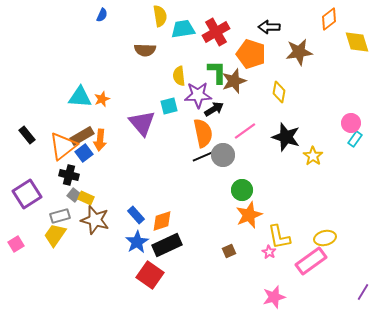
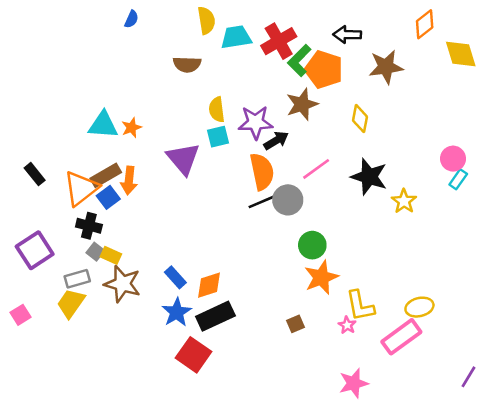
green L-shape: (217, 72) -> (299, 60), moved, turned -135
yellow semicircle: (179, 76) -> (217, 110), moved

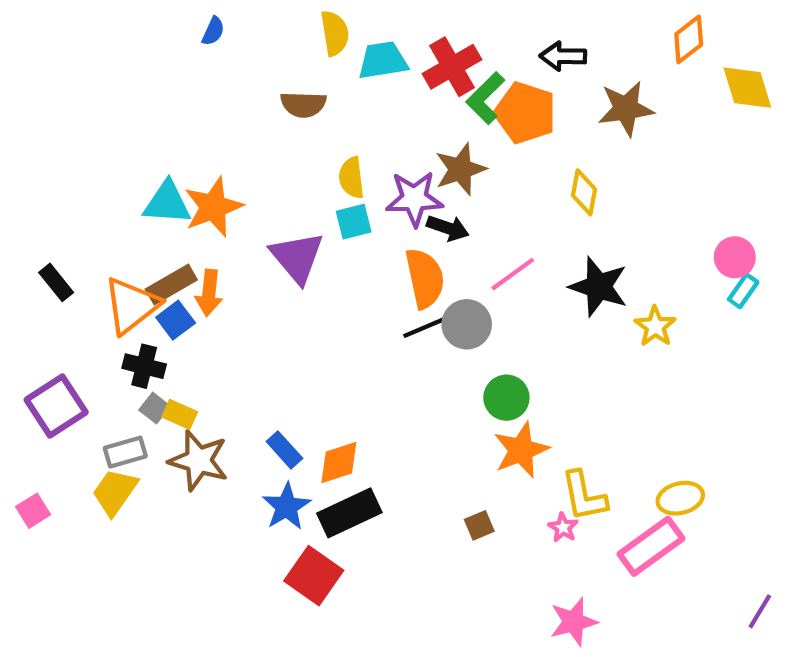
brown star: (302, 104) -> (460, 169), moved
orange star: (132, 128) -> (213, 207), size x1.8
black arrow: (276, 141) -> (448, 228), turned 50

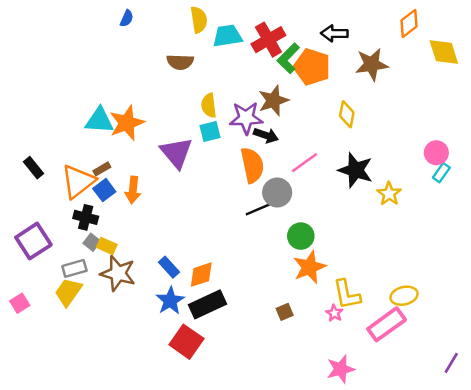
brown rectangle: (171, 285) -> (102, 169), size x0.6
orange arrow: (209, 293) -> (133, 190), moved
black line: (427, 326) -> (260, 209), moved

